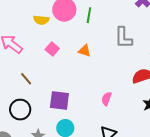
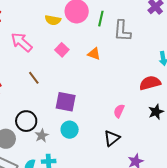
gray L-shape: (123, 38) -> (122, 31), moved
pink semicircle: (107, 99) -> (119, 111), moved
black circle: (20, 110) -> (26, 121), moved

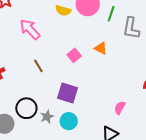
pink square: (62, 50) -> (74, 55), moved
gray star: (42, 136) -> (47, 117), moved

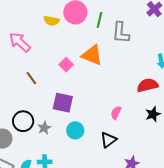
orange triangle: (101, 48) -> (92, 55), size x1.6
cyan circle: (69, 121) -> (75, 130), moved

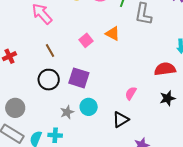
orange triangle: (92, 55) -> (113, 34), size x0.7
black circle: (23, 121) -> (49, 80), moved
gray star: (44, 128) -> (67, 112), moved

